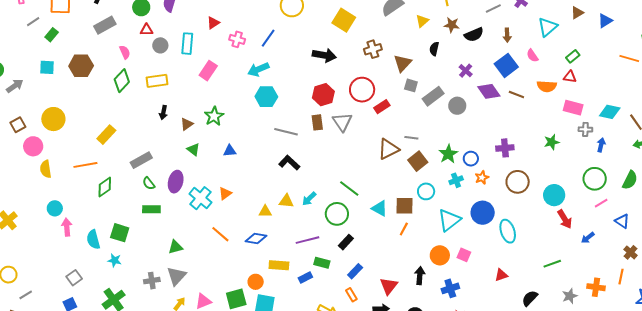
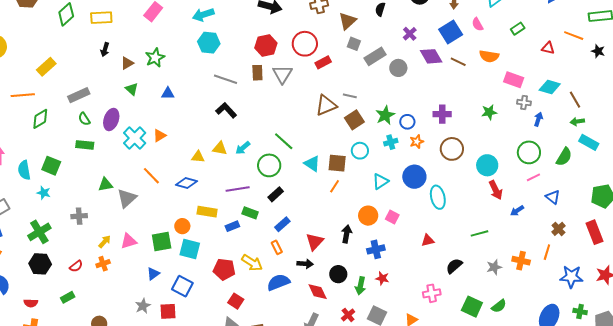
red triangle: (570, 77) -> (548, 48), moved
cyan triangle: (449, 220) -> (380, 181), size x0.7
gray triangle: (177, 276) -> (127, 198), moved

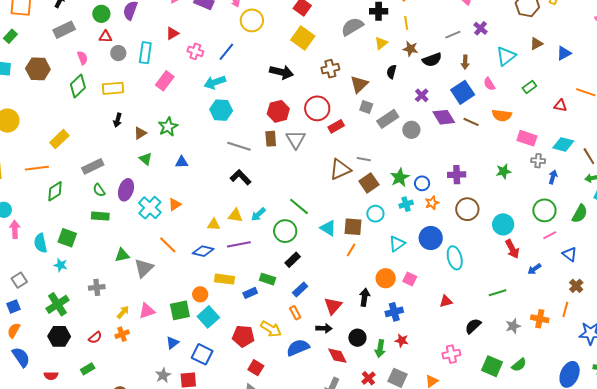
purple line: (238, 189) -> (239, 244), moved
cyan square: (190, 249) -> (208, 317), turned 35

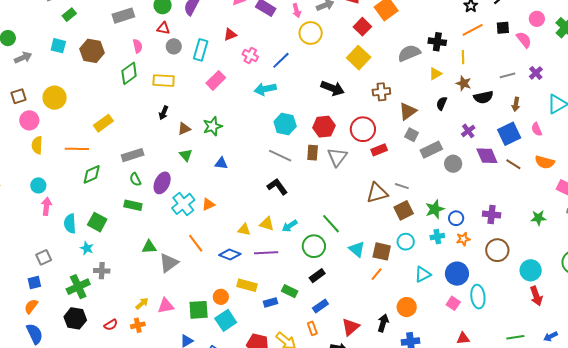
cyan hexagon: (221, 110) -> (285, 124), moved
blue arrow: (534, 269) -> (551, 336), moved
pink square: (410, 279) -> (453, 303), moved
gray cross: (97, 287) -> (102, 271), moved

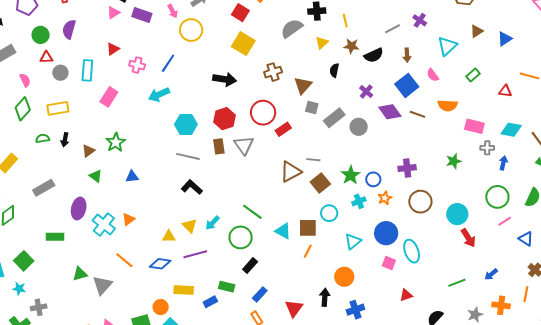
green semicircle: (135, 179) -> (43, 138), moved, turned 120
green square: (97, 222) -> (24, 261), turned 30
yellow triangle: (267, 224) -> (190, 226), turned 42

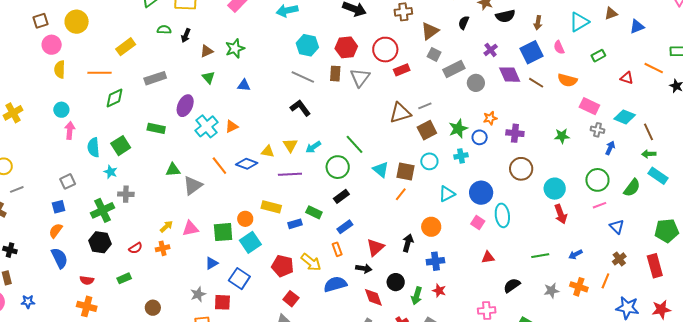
gray line: (313, 160) -> (425, 106), turned -40
orange star: (385, 198) -> (490, 118), moved
blue diamond: (160, 264) -> (247, 164), moved

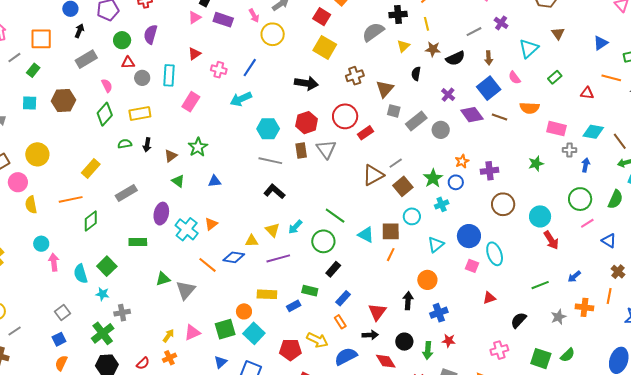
brown triangle: (611, 13) -> (558, 33), turned -32
blue triangle: (637, 27) -> (601, 43), moved

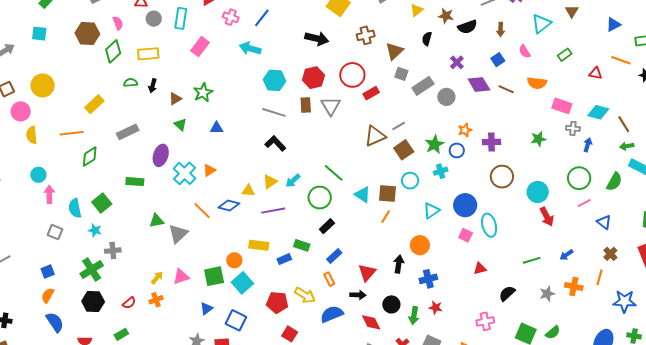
blue square: (489, 88) -> (498, 60), size x0.6
cyan arrow: (241, 99) -> (250, 48), turned 35
brown hexagon: (63, 100) -> (87, 33), moved
yellow triangle: (272, 230) -> (270, 182), turned 35
gray square: (63, 312) -> (55, 232), moved, turned -35

